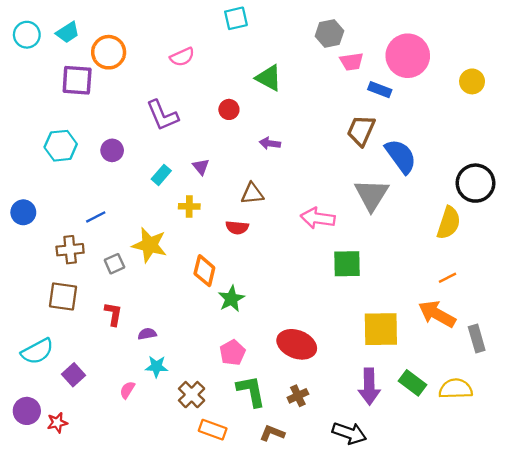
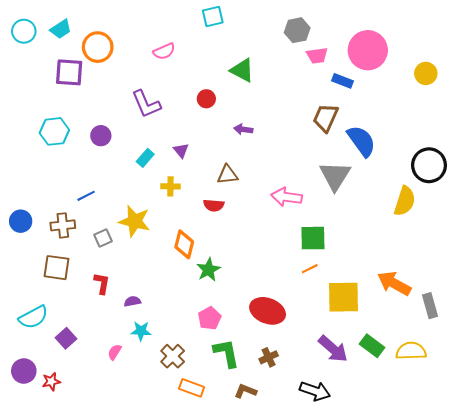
blue circle: (23, 212) -> (21, 221), moved
orange line: (447, 278) -> (310, 269), moved
purple arrow: (369, 386) -> (333, 349), turned -48

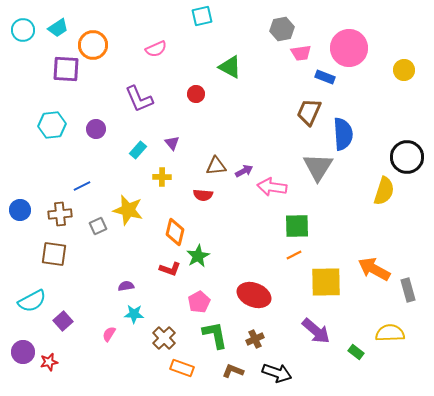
purple arrow: (243, 129) -> (244, 171), moved, turned 144
blue semicircle: (361, 141) -> (343, 134), turned 32
red L-shape: (102, 283) -> (170, 269), moved, turned 100
green rectangle: (372, 346) -> (356, 352), moved, size x0.7
black arrow: (315, 391) -> (277, 373), moved

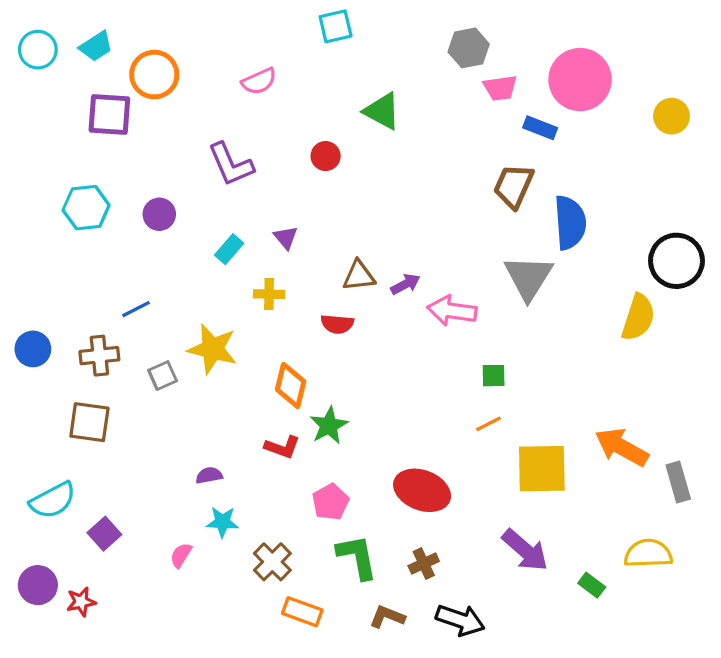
green square: (297, 226) -> (494, 376), size x0.6

